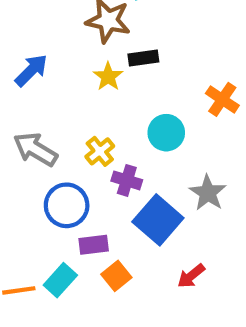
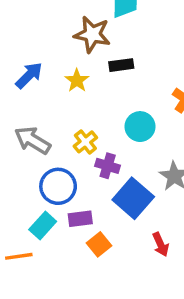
yellow star: (108, 77) -> (77, 80), moved
red arrow: (191, 276) -> (161, 244), turned -75
cyan rectangle: (60, 280) -> (43, 226), moved

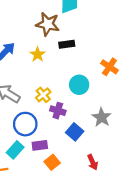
blue square: (133, 198) -> (75, 132), size x0.7

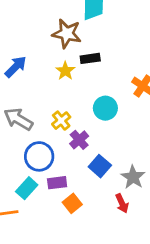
yellow star: (38, 54) -> (65, 71), moved
purple cross: (58, 111) -> (79, 140), turned 32
gray star: (102, 117) -> (133, 177), moved

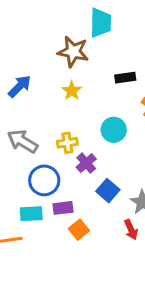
black rectangle: (90, 58) -> (125, 78), moved
yellow cross: (61, 121) -> (67, 143), turned 30
cyan rectangle: (27, 188) -> (31, 214), turned 45

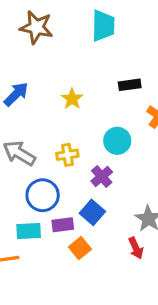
brown star: (73, 52) -> (36, 27), moved
purple cross: (86, 163) -> (102, 177), moved
blue square: (108, 191) -> (92, 212), moved

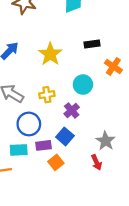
yellow star: (72, 99) -> (50, 54), size x1.5

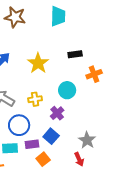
orange cross: (113, 66) -> (94, 74), turned 35

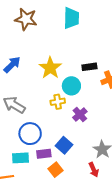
black rectangle: (75, 54) -> (89, 67), moved
cyan circle: (67, 90) -> (71, 86), moved
yellow cross: (35, 99) -> (58, 102), moved
purple cross: (57, 113) -> (80, 115), moved

